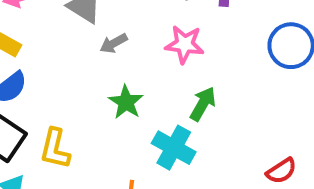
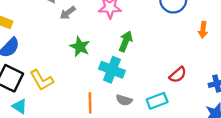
yellow L-shape: (55, 149) -> (42, 80), turned -35

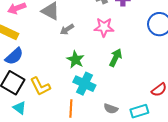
cyan cross: (112, 70) -> (84, 84), moved
orange line: (90, 103) -> (71, 109), moved

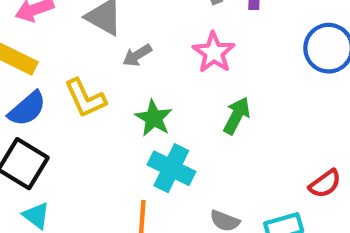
pink star: (104, 27) -> (214, 52), turned 30
yellow L-shape: (40, 86) -> (85, 98), moved

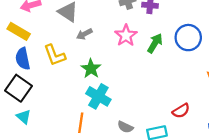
blue semicircle: (27, 109) -> (23, 59), turned 115
green arrow: (237, 116) -> (155, 43), moved

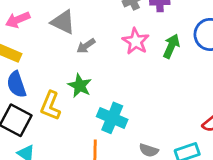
yellow L-shape: (55, 55) -> (50, 106), moved, turned 50
green star: (91, 69) -> (80, 86), moved

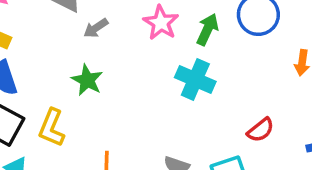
yellow L-shape: (50, 106) -> (52, 128), moved
cyan cross: (112, 118) -> (195, 80), moved

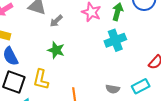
cyan cross: (195, 80) -> (115, 40), turned -35

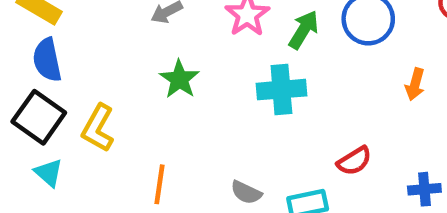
green star: (56, 50) -> (179, 79), moved

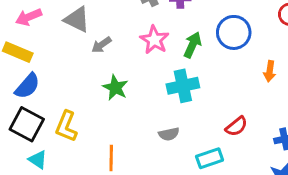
blue semicircle: (47, 60) -> (27, 86), turned -120
gray semicircle: (246, 192) -> (169, 134), moved, turned -30

